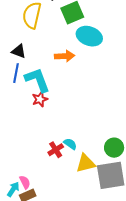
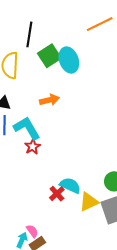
cyan ellipse: (89, 36) -> (69, 60), moved, turned 60
cyan semicircle: (70, 144) -> (70, 185), size x1.5

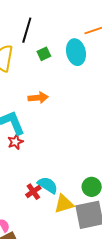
green square: (49, 56) -> (44, 54), size x0.6
cyan ellipse: (69, 60) -> (76, 52), moved

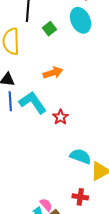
red star: (15, 142) -> (61, 117), moved
red cross: (33, 192) -> (80, 197), moved, turned -35

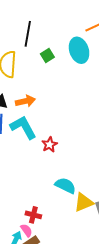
orange arrow: (53, 73) -> (25, 101), moved
red cross: (80, 197) -> (33, 215), moved

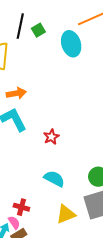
green square: (47, 55) -> (38, 30), moved
red star: (50, 145) -> (51, 137), moved
yellow triangle: (84, 202) -> (66, 214), moved

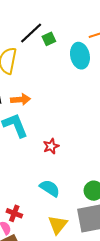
black line: (20, 26) -> (31, 33), turned 30
yellow triangle: (66, 214) -> (58, 225), turned -35

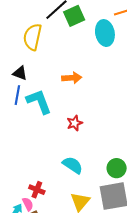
green square: (49, 39) -> (74, 16), size x1.5
orange arrow: (21, 100) -> (72, 78), moved

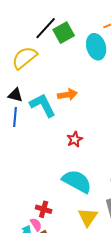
yellow semicircle: (32, 37) -> (24, 58), turned 44
cyan L-shape: (39, 102) -> (43, 105), moved
cyan semicircle: (73, 165) -> (77, 181), size x1.4

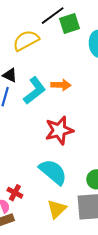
cyan L-shape: (43, 105) -> (35, 91), turned 68
red star: (75, 139) -> (59, 130), size x1.8

